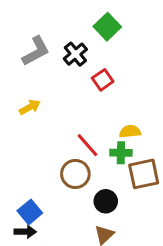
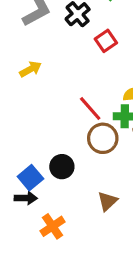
brown circle: (75, 174) -> (103, 138), moved
black circle: (106, 201) -> (62, 167), moved

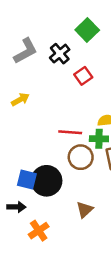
red line: (90, 108) -> (70, 132), turned -45
black circle: (62, 167) -> (47, 181), size x1.5
blue square: (30, 178) -> (27, 179), moved, turned -36

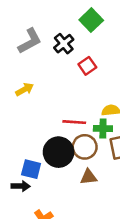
black circle: (47, 181) -> (59, 152), moved
black arrow: (16, 207) -> (21, 186), moved
brown triangle: (85, 210) -> (89, 177), moved, turned 36

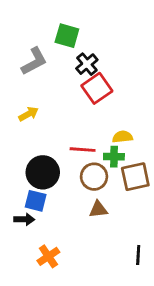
green square: (91, 20) -> (67, 36), moved, turned -30
black cross: (64, 44) -> (87, 64), moved
red square: (87, 66) -> (97, 88), size x1.5
black circle: (59, 152) -> (43, 172), moved

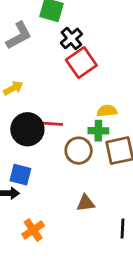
red line: (83, 150) -> (50, 124), moved
black circle: (43, 172) -> (27, 129), moved
brown triangle: (98, 209) -> (86, 203), moved

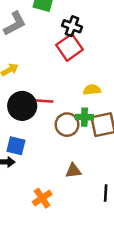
black cross: (71, 38) -> (72, 26), moved, turned -30
green cross: (98, 131) -> (84, 117), moved
orange cross: (33, 230) -> (42, 198), moved

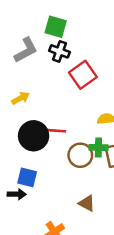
black cross: (72, 26) -> (60, 51), moved
brown triangle: (73, 171) -> (87, 203), turned 35

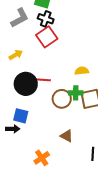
red square: (83, 75) -> (47, 37), moved

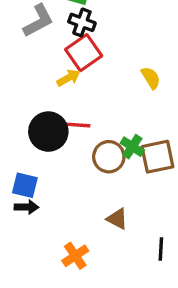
yellow arrow: (16, 55) -> (69, 78), moved
yellow semicircle: (82, 71) -> (151, 78), moved, turned 64
green cross: (76, 93) -> (132, 147), turned 32
blue square: (21, 116) -> (25, 185), moved

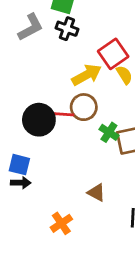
red square: (84, 53) -> (113, 54), moved
yellow arrow: (69, 78) -> (87, 75), moved, size x1.5
brown circle: (109, 157) -> (84, 107), moved

